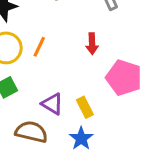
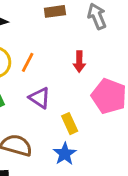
purple triangle: (52, 104) -> (40, 98), moved

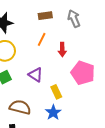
orange line: (28, 62) -> (42, 39), moved

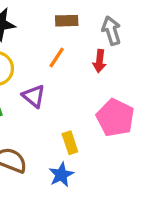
red arrow: (62, 50) -> (100, 61), moved
purple triangle: (36, 75) -> (34, 96), moved

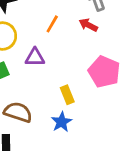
red arrow: (100, 61) -> (88, 25), turned 114
purple triangle: (34, 96) -> (35, 57), turned -36

